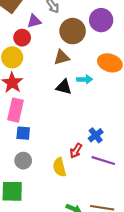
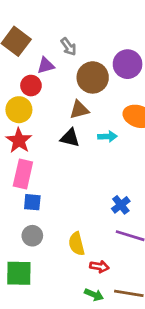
black triangle: (64, 87) -> (70, 138), moved
red arrow: (76, 151) -> (99, 267), moved, turned -112

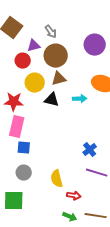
brown circle: (93, 77) -> (56, 56), moved
yellow circle: (19, 110) -> (35, 83), moved
red star: (19, 141) -> (14, 102), turned -30

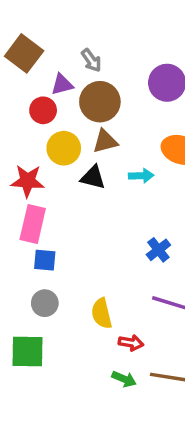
blue cross: (90, 150) -> (158, 250), moved

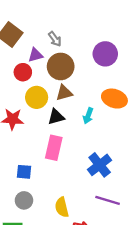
cyan arrow: (141, 176) -> (88, 116), turned 112
black triangle: (93, 177) -> (56, 117), turned -30
pink rectangle: (33, 224) -> (54, 148), moved
blue cross: (158, 250) -> (100, 165), size x1.5

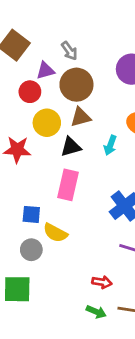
yellow semicircle: (62, 207) -> (55, 233), moved, turned -48

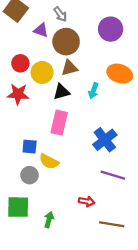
purple triangle: (45, 71) -> (41, 30), turned 35
red circle: (30, 92) -> (20, 63), moved
green arrow: (96, 312) -> (49, 220), moved, turned -98

